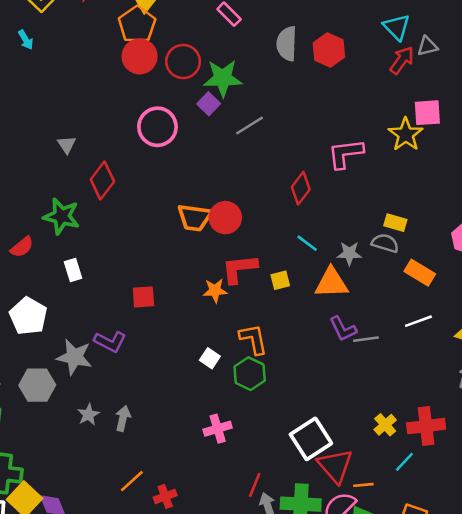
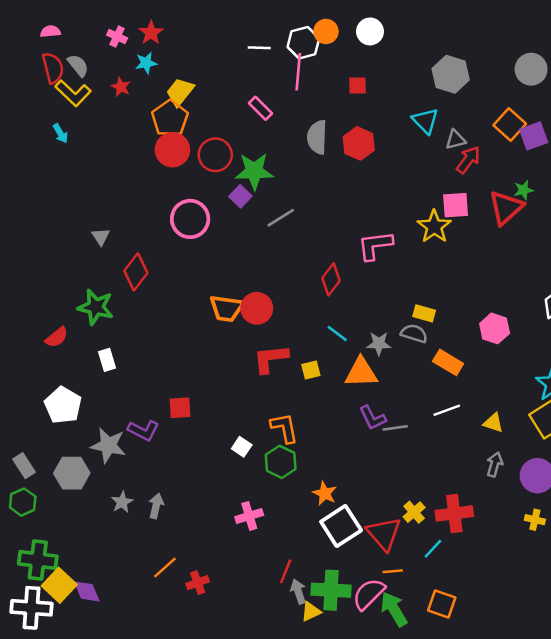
red arrow: (402, 60) -> (468, 160), moved
orange star: (215, 290) -> (325, 493), moved, turned 30
red square: (143, 297) -> (180, 408), moved
red triangle: (335, 466) -> (384, 534), moved

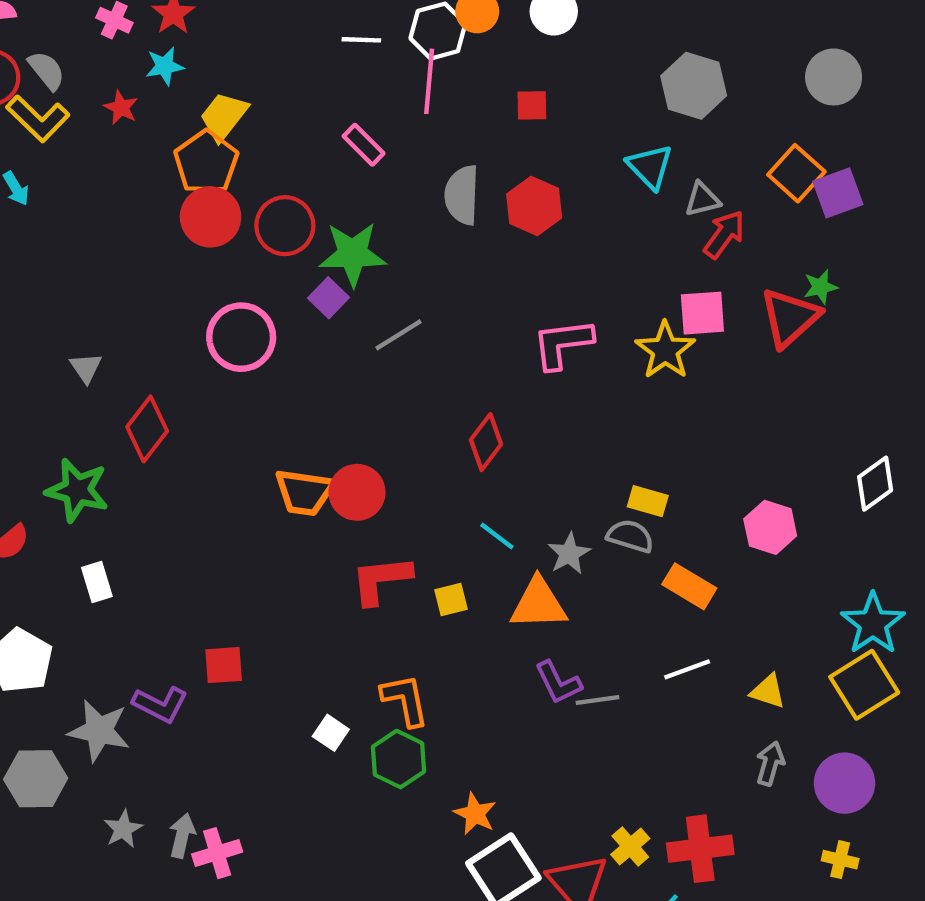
pink L-shape: (375, 245) -> (562, 344), moved
gray star: (379, 344) -> (569, 554), turned -30
pink cross: (249, 516) -> (217, 853), moved

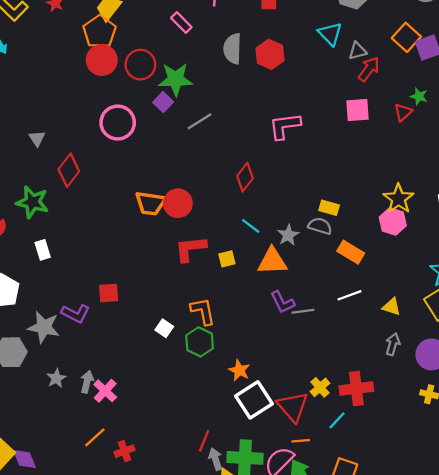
green star: (820, 287) -> (419, 96), turned 30
red triangle: (790, 317) -> (403, 112), size x0.6
yellow star: (665, 350) -> (398, 199), moved
pink cross: (217, 853) -> (105, 391), turned -30

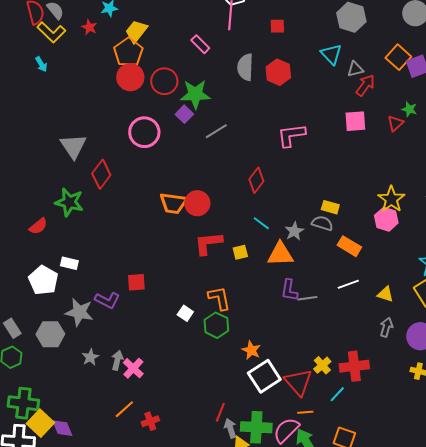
gray triangle: (37, 138) -> (73, 146), size x1.8
white rectangle: (43, 250) -> (69, 263), moved, turned -60
purple L-shape: (282, 302) -> (289, 290), turned 35

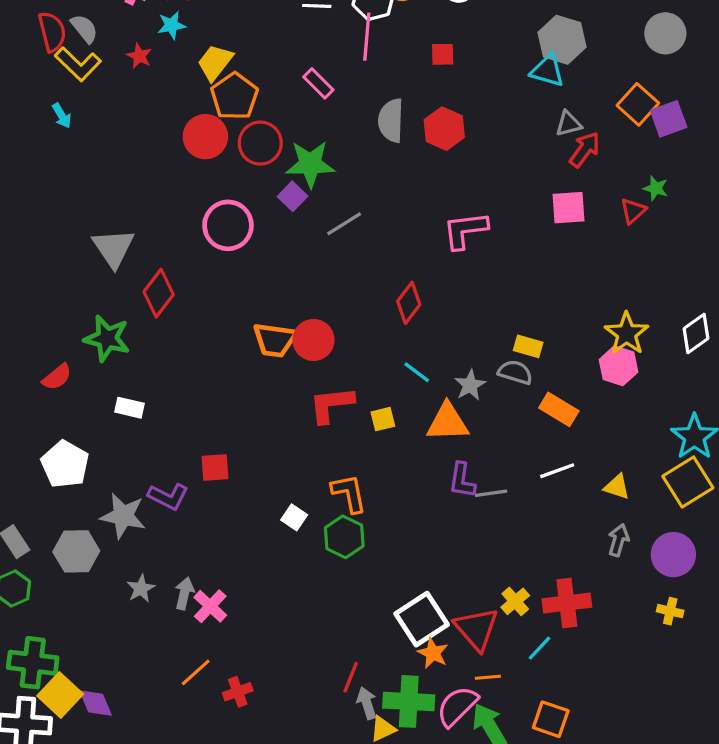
orange pentagon: (128, 52) -> (234, 96), moved
cyan triangle: (331, 54) -> (548, 70), moved, turned -30
white rectangle: (69, 263) -> (130, 408), moved
orange star: (251, 350) -> (433, 653), moved

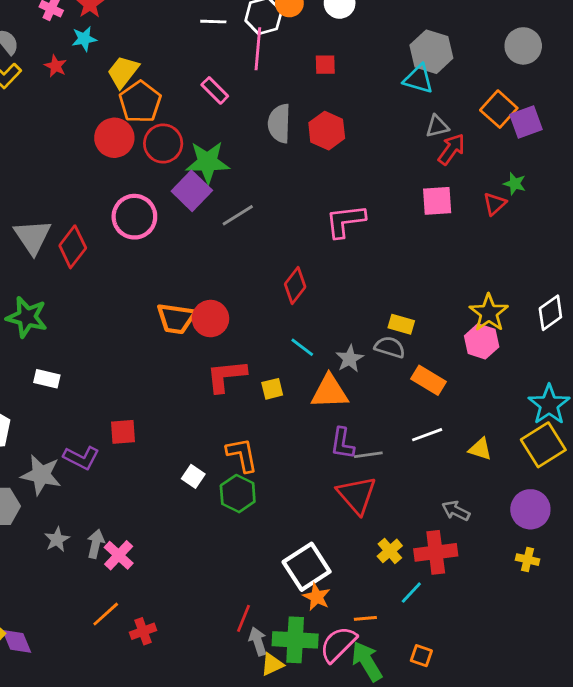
purple square: (293, 196) -> (192, 191), size x1.5
red diamond: (159, 293) -> (73, 247), moved
gray arrow: (619, 540) -> (456, 511), moved, turned -80
red triangle: (477, 629) -> (357, 495), moved
orange square: (551, 719) -> (421, 656), size x0.7

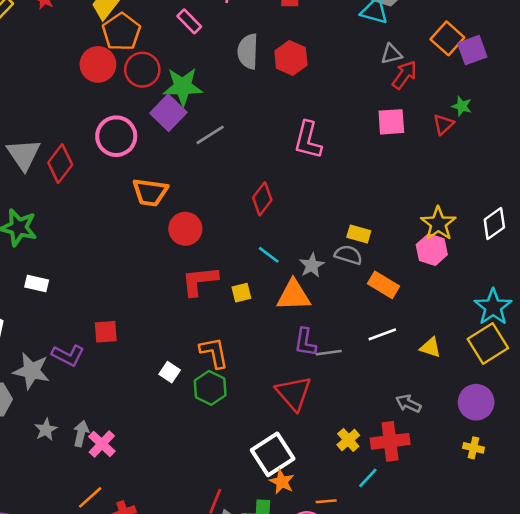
pink L-shape: (345, 221) -> (308, 140), turned -69
orange trapezoid: (176, 319) -> (150, 192), moved
red triangle: (357, 495) -> (294, 393), moved

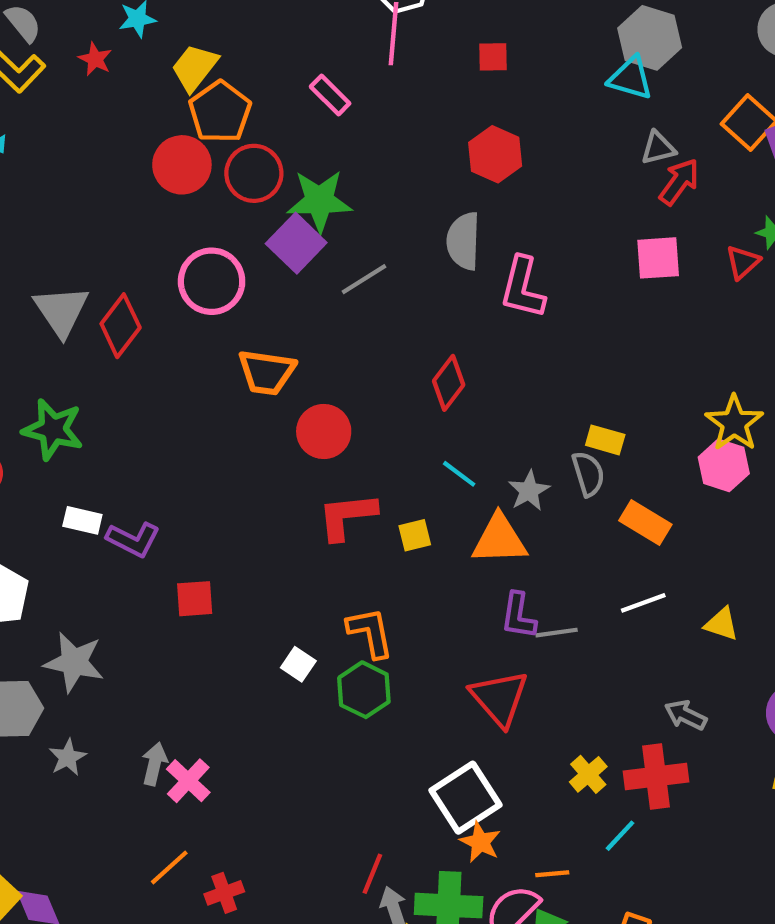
gray semicircle: (248, 51) -> (463, 241), moved
gray semicircle: (348, 255) -> (588, 474), turned 56
purple L-shape: (68, 355) -> (133, 539), moved
gray star: (46, 430) -> (68, 757), moved

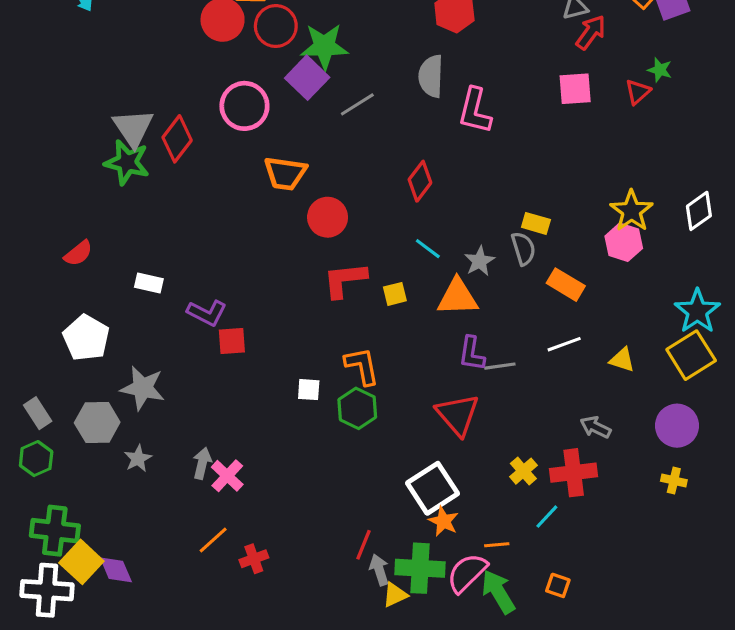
green star: (53, 429) -> (127, 162), moved
purple L-shape: (133, 539) -> (207, 313), moved
white square: (298, 664) -> (309, 390), turned -30

